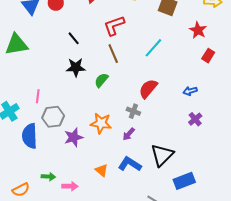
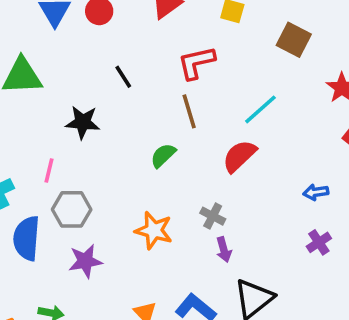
black star: (76, 67) -> (83, 122), moved
red semicircle: (148, 89) -> (239, 156), moved
purple arrow: (129, 134) -> (224, 250), moved, turned -64
purple star: (74, 137) -> (85, 261), moved

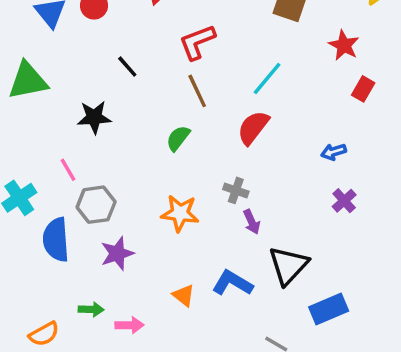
pink line: (49, 171) -> (68, 170), turned -35

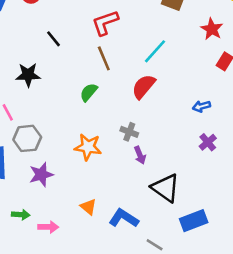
black triangle: (288, 265) -> (165, 188), turned -40
blue L-shape: (232, 283) -> (124, 218), moved

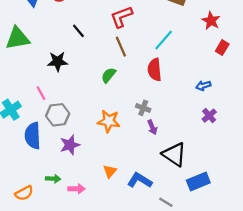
red semicircle: (144, 87) -> (155, 70), turned -45
orange triangle: (88, 207) -> (110, 171), turned 32

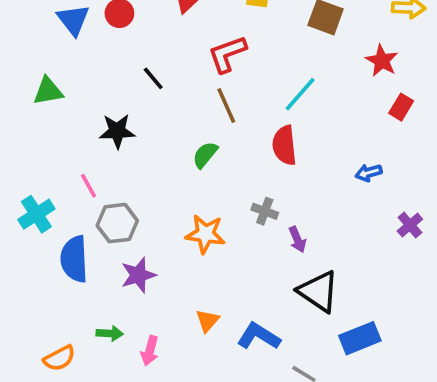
green triangle: (18, 38) -> (48, 91), size x0.7
purple cross: (209, 116) -> (410, 225), moved
purple arrow: (152, 127) -> (297, 239), moved
pink arrow: (77, 189) -> (150, 351), turned 105

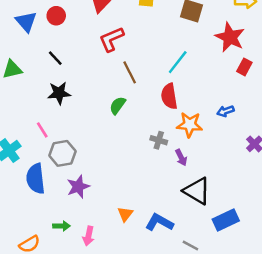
red L-shape: (227, 54) -> (111, 39), moved
red star: (382, 61) -> (230, 37), size x1.4
black line: (153, 78) -> (55, 58), moved
orange star: (205, 234) -> (190, 125), moved

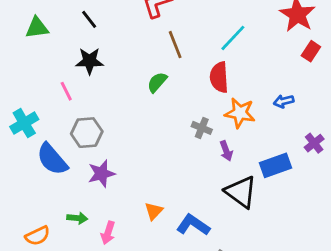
pink line: (42, 130) -> (66, 91), moved
blue semicircle: (36, 179) -> (52, 159), turned -40
blue rectangle: (226, 220) -> (276, 165), moved

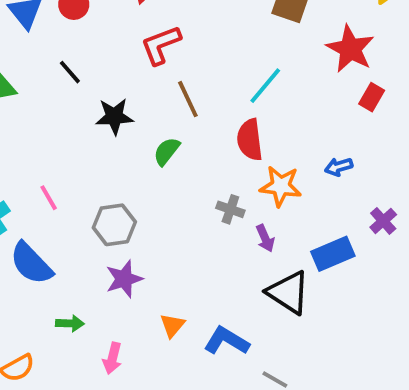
black star: (90, 61) -> (114, 116), moved
pink line: (66, 91) -> (49, 198), moved
gray hexagon: (87, 133) -> (114, 225), moved
purple star: (101, 174) -> (124, 279), moved
green arrow: (77, 218) -> (70, 323), moved

